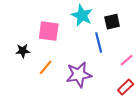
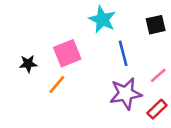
black square: (112, 22) -> (156, 25), moved
pink square: (49, 31) -> (67, 53), moved, turned -30
purple star: (79, 75) -> (126, 94), moved

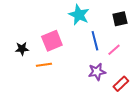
pink line: (158, 75) -> (114, 50), moved
orange line: (57, 84) -> (44, 65), turned 42
purple star: (126, 94) -> (97, 72), size x0.7

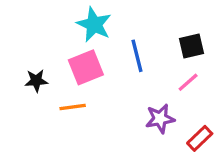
cyan star: (79, 15) -> (94, 25), moved
black square: (120, 19) -> (191, 46), moved
blue line: (95, 41) -> (137, 56), moved

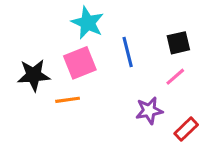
black star: (36, 81) -> (34, 75), size x1.5

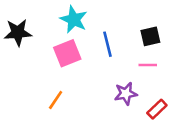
black star: (34, 75) -> (18, 32), moved
pink line: (175, 77) -> (148, 65), turned 42
orange line: (68, 100) -> (56, 100), moved, turned -48

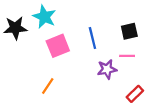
cyan star: (74, 19) -> (44, 17), moved
purple star: (126, 94) -> (107, 69), moved

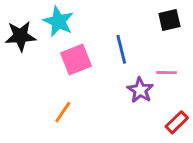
black square: (129, 31) -> (169, 20), moved
purple star: (107, 69) -> (140, 90), turned -30

